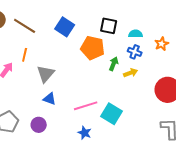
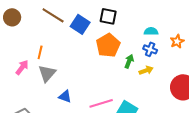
brown line: (25, 26) -> (53, 15), moved
black square: (109, 26) -> (108, 16), moved
orange pentagon: (93, 48) -> (108, 45), turned 30
gray triangle: (46, 74) -> (47, 73), moved

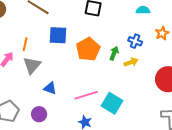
blue square: (80, 24) -> (58, 35), moved, turned -30
cyan semicircle: (151, 31) -> (143, 10), moved
orange pentagon: (108, 45) -> (88, 49), moved

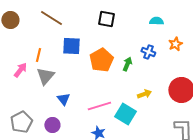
yellow arrow: (131, 62) -> (144, 94), moved
blue triangle: (50, 88) -> (63, 99), turned 32

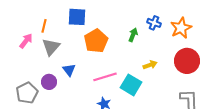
orange star: (175, 44) -> (181, 28), moved, size x1.5
orange pentagon: (101, 60) -> (96, 41), moved
purple circle: (52, 125) -> (49, 82), moved

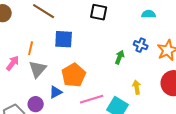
orange pentagon: (96, 41) -> (74, 75), moved
yellow arrow: (150, 65) -> (137, 87), turned -80
blue triangle: (69, 70) -> (56, 92), turned 40

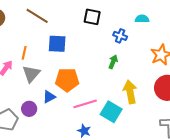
blue cross: (141, 45) -> (120, 36), moved
orange pentagon: (74, 75) -> (67, 80), turned 30
yellow arrow: (137, 87) -> (130, 92), size x1.6

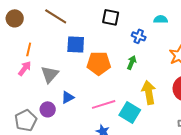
orange line: (24, 53) -> (29, 49), moved
orange pentagon: (67, 80) -> (99, 63), moved

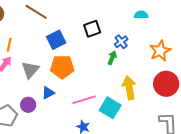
black square: (111, 17) -> (92, 29), moved, turned -30
blue cross: (139, 36) -> (121, 42), moved, turned 32
blue square: (76, 44) -> (56, 40), turned -30
orange pentagon: (99, 63) -> (62, 67), moved

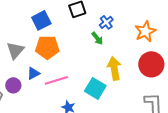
green arrow: (112, 58) -> (97, 38), turned 120
pink line: (84, 100) -> (56, 80), moved

